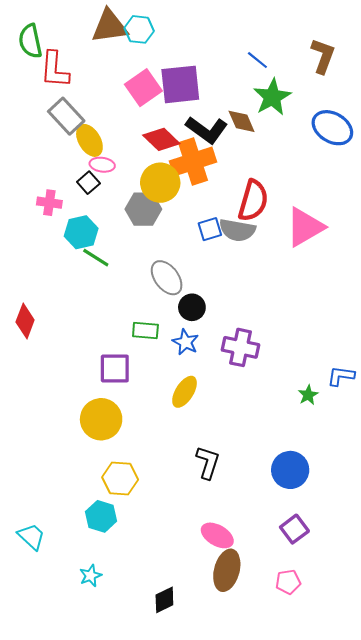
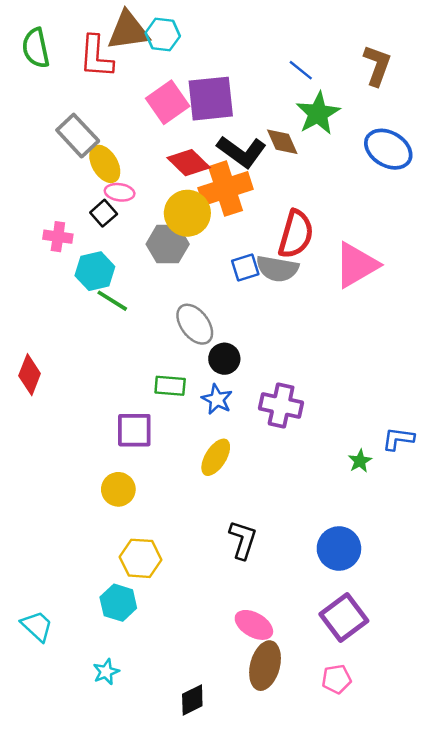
red L-shape: (55, 70) -> (96, 57), moved
yellow circle: (101, 419) -> (118, 489), size x0.7
purple square: (294, 529) -> (344, 618), size x1.4

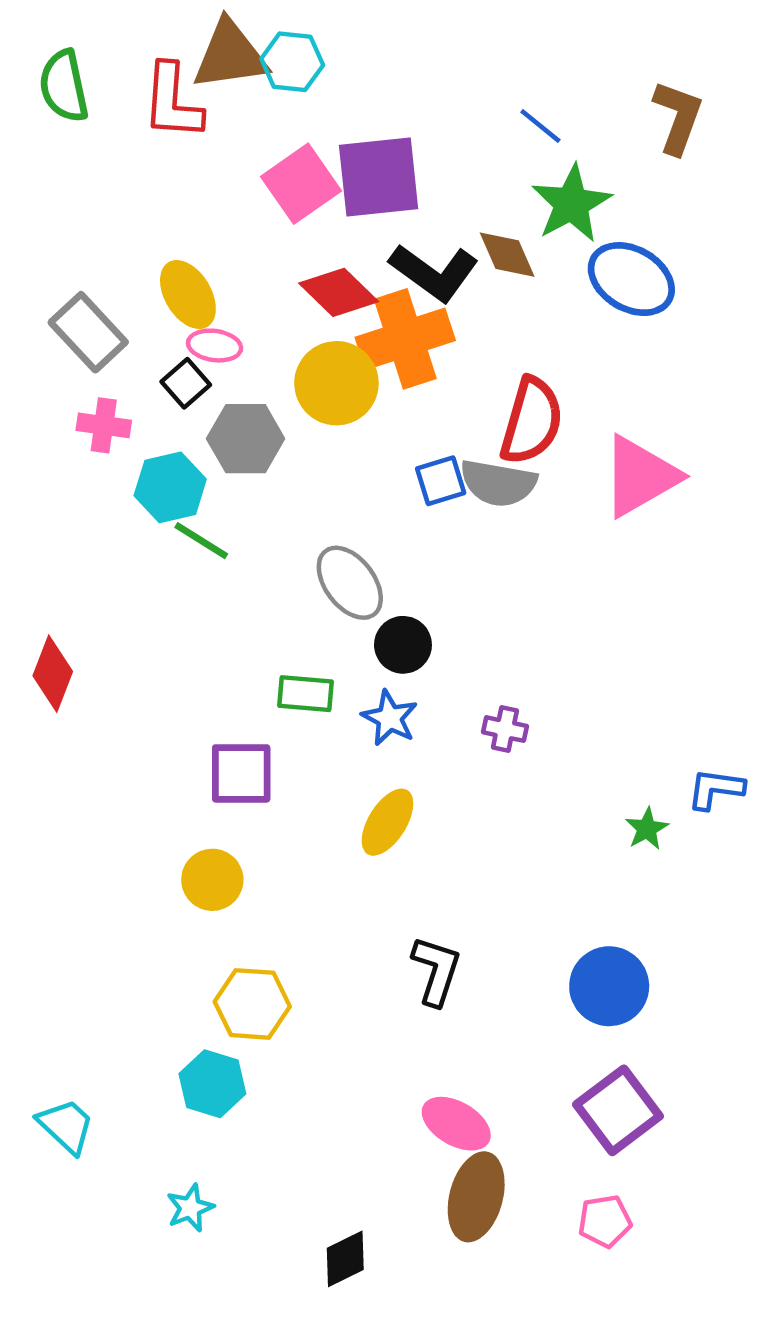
gray rectangle: (78, 136) -> (88, 332), moved
blue ellipse: (388, 149) -> (631, 279), moved
gray hexagon: (168, 244) -> (246, 439), moved
purple cross: (281, 405) -> (505, 729), size x0.6

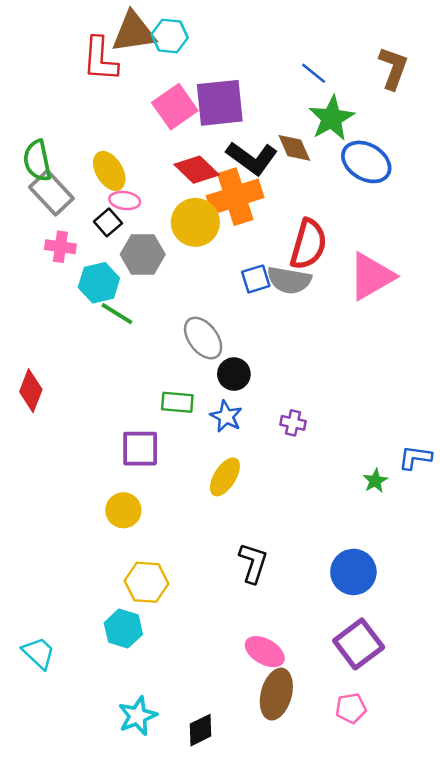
green semicircle: (64, 86) -> (37, 161), moved
cyan star: (190, 1208) -> (138, 716), moved, size x1.4

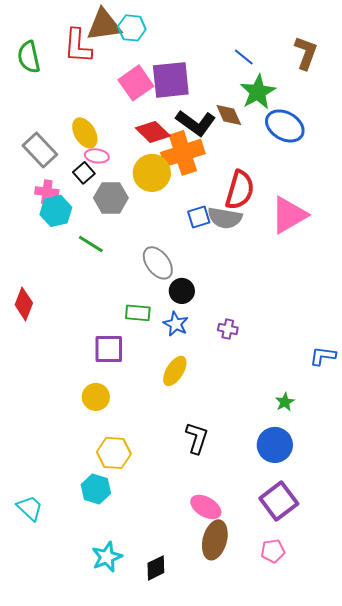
green semicircle: (37, 161) -> (29, 57), moved
cyan hexagon: (99, 283) -> (56, 211), moved
green star: (375, 481) -> (285, 402), moved

